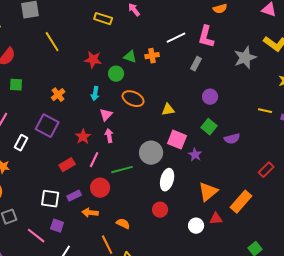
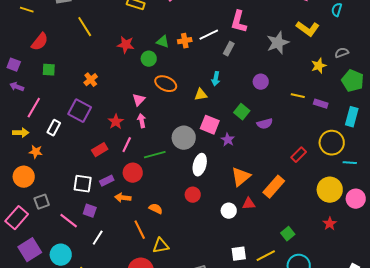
white line: (176, 38) -> (209, 35), moved
cyan arrow: (95, 94) -> (216, 79), moved
purple circle: (210, 97) -> (261, 82), moved

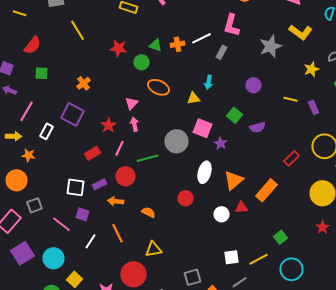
purple rectangle: (321, 104) -> (314, 107), turned 48
white ellipse: (200, 165) -> (204, 172), moved
orange line: (140, 230) -> (118, 233), moved

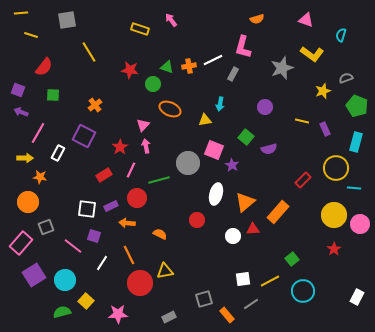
red circle: (134, 274) -> (140, 283), moved

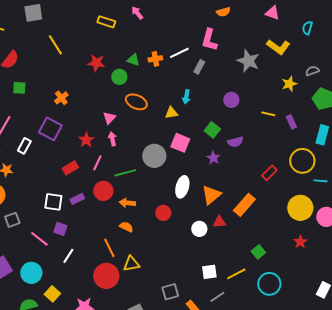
gray star: (282, 68) -> (248, 61), turned -30
purple star: (232, 165) -> (213, 158), moved
orange arrow: (127, 223) -> (127, 203), moved
orange line: (129, 255) -> (109, 248), moved

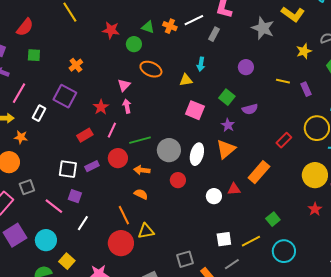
orange cross: (155, 59) -> (170, 26), turned 32
gray circle: (154, 156) -> (169, 150), moved
orange triangle: (211, 195) -> (226, 149), moved

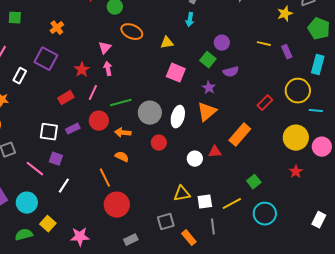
cyan arrow: (201, 64) -> (190, 20), moved
purple circle: (246, 67) -> (222, 43), moved
yellow triangle: (146, 231) -> (182, 194), moved
red circle: (121, 243) -> (117, 205), moved
gray line: (232, 264) -> (213, 227), turned -63

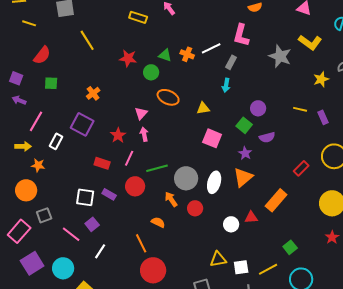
red rectangle: (66, 98) -> (102, 163), turned 49
purple rectangle: (73, 129) -> (109, 194), turned 56
orange arrow: (123, 133) -> (171, 199), moved, turned 49
purple square: (56, 159) -> (92, 224), turned 32

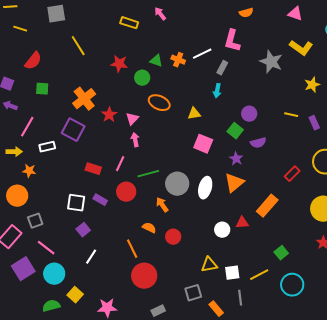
orange cross: (93, 93) -> (84, 99), size x1.6
red star: (118, 135) -> (109, 115), moved
white rectangle: (56, 141) -> (47, 147), turned 49
red circle: (195, 208) -> (173, 237), moved
pink line: (71, 234) -> (46, 248), moved

